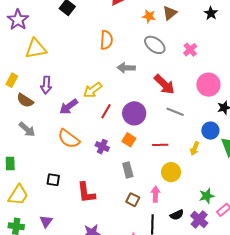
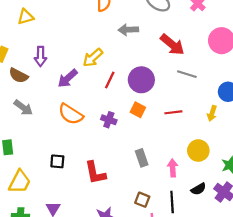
yellow triangle: (36, 49) -> (26, 17), size x0.7
gray rectangle: (128, 170) -> (142, 158), moved
yellow circle: (171, 172) -> (198, 151), moved
brown square: (133, 200) -> (142, 200), moved

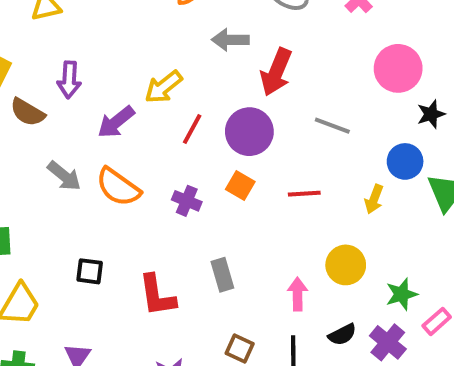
red arrow: (172, 45) -> (276, 72), moved, turned 70
gray arrow: (23, 108) -> (64, 176), moved
gray rectangle: (142, 158) -> (222, 275), moved

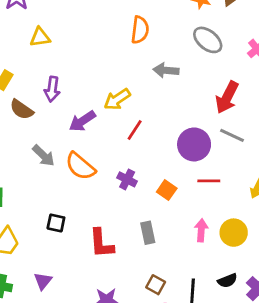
red arrow: (276, 72) -> (227, 97), moved
purple circle: (249, 132) -> (194, 144), moved
orange square: (240, 185) -> (167, 190), moved
pink arrow: (298, 294) -> (201, 230), moved

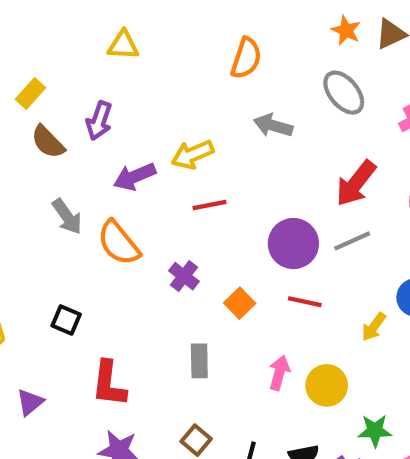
yellow triangle: (40, 37) -> (123, 45), moved
red line: (135, 130) -> (209, 205), turned 35
gray line: (232, 135) -> (352, 241), turned -60
red L-shape: (101, 243) -> (109, 384), moved

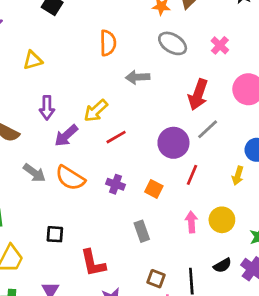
purple arrow: (99, 121) -> (47, 108), moved
red line: (305, 302) -> (192, 175), turned -60

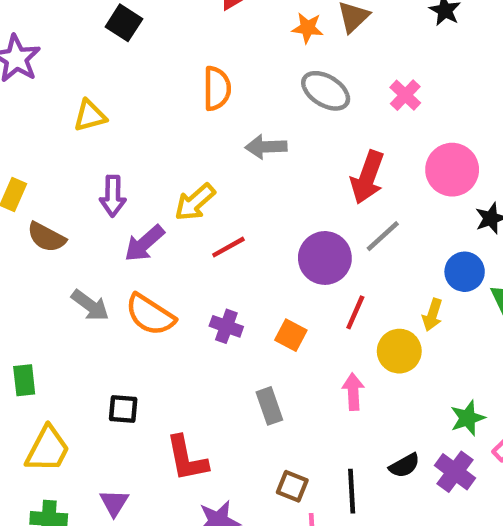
yellow circle: (222, 220) -> (399, 351), moved

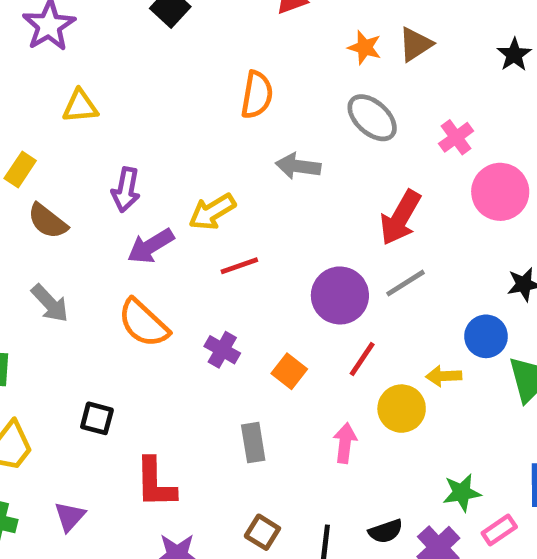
yellow triangle: (90, 116) -> (80, 106), moved
pink circle: (452, 170) -> (500, 192), moved
gray arrow: (90, 305) -> (50, 303), moved
yellow arrow: (432, 315) -> (444, 376), turned 60

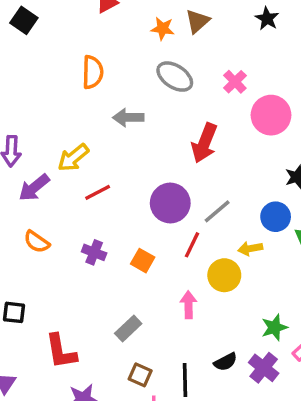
gray line: (406, 283) -> (217, 211), moved
orange semicircle: (143, 323) -> (37, 242), size x0.7
gray rectangle: (253, 443) -> (128, 329), moved, turned 64

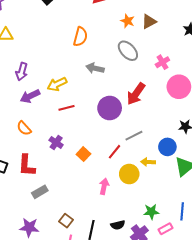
purple circle: (170, 203) -> (110, 108), moved
gray rectangle: (128, 329) -> (40, 192), moved
red L-shape: (61, 351) -> (27, 166), moved

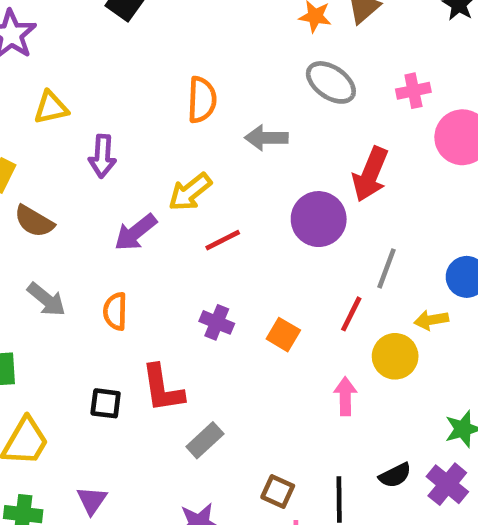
orange semicircle: (80, 37) -> (202, 100), moved
pink cross: (162, 62) -> (413, 91), turned 32
purple arrow: (22, 72) -> (102, 156), moved
orange semicircle: (24, 128) -> (115, 311), moved, turned 56
gray line: (134, 136) -> (387, 268), turned -30

